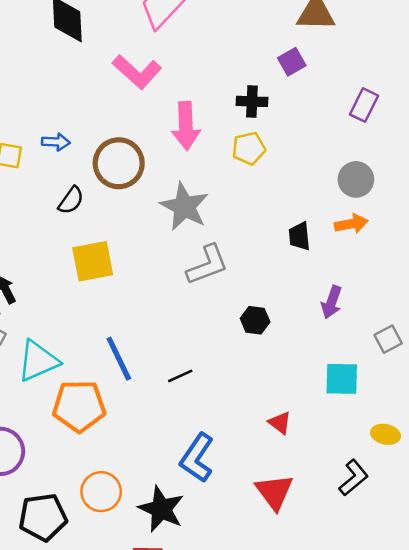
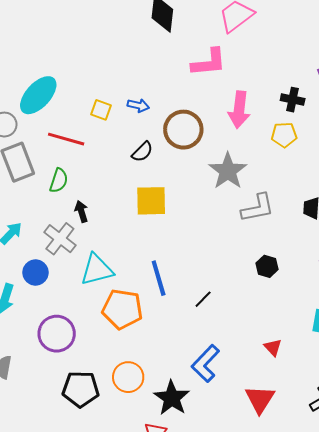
pink L-shape: (137, 72) -> (209, 62), turned -57
gray L-shape: (207, 265) -> (258, 208), moved
black line: (180, 376) -> (203, 299), turned -30

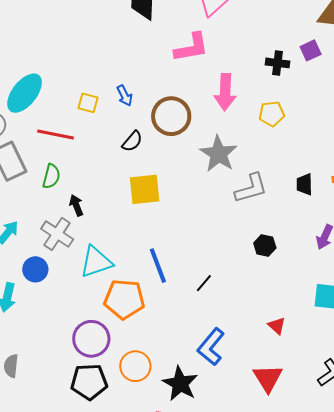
black cross: (293, 100) -> (278, 63), moved
blue arrow: (138, 105) -> (125, 96), turned 55
purple circle: (57, 334) -> (91, 339), moved

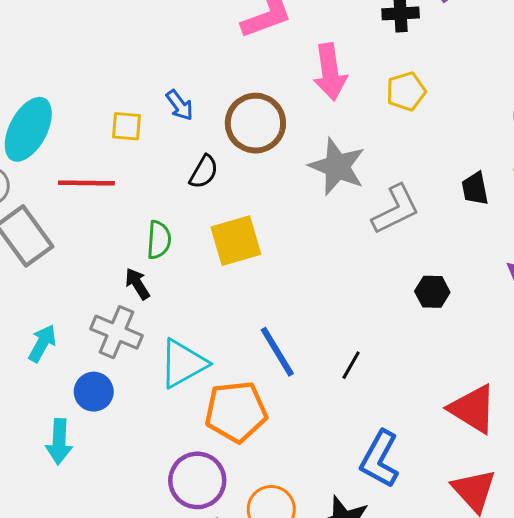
green semicircle: (51, 176) -> (159, 240), moved
red triangle: (277, 326) -> (473, 409), size x1.8

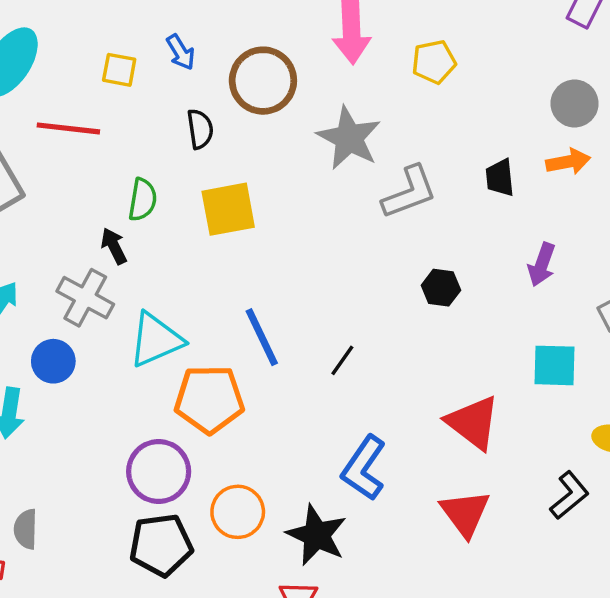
black semicircle: (204, 172) -> (200, 129), turned -44

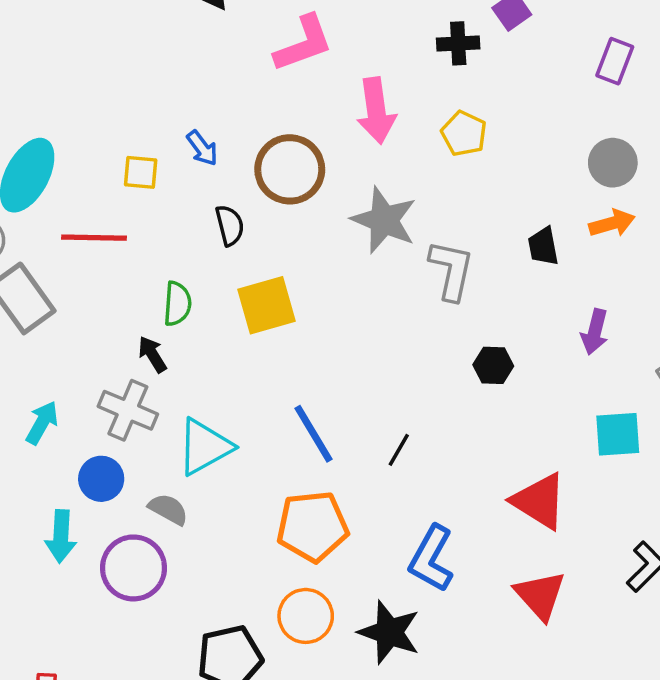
yellow pentagon: (434, 62) -> (464, 134), turned -30
gray L-shape: (409, 192) -> (451, 270), turned -52
orange pentagon: (209, 399) -> (312, 526), moved
purple circle: (159, 471) -> (133, 568), moved
gray semicircle: (26, 529) -> (168, 509), moved, turned 123

